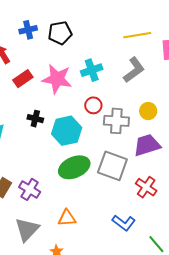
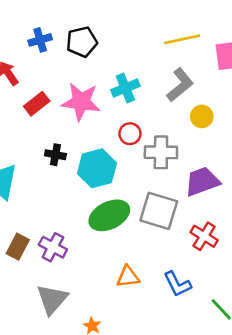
yellow circle: (148, 111) -> (202, 116), moved
orange triangle: (67, 218) -> (128, 277), moved
blue L-shape: (124, 223) -> (177, 284), turned 30

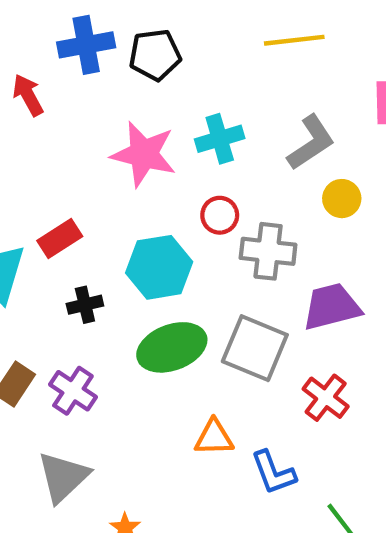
yellow line: (182, 39) -> (294, 40), moved
blue cross: (40, 40) -> (86, 45), size x1.4
red rectangle: (37, 104) -> (60, 238), moved
black cross: (55, 155) -> (85, 305), moved, turned -30
orange triangle: (128, 277) -> (214, 437), moved

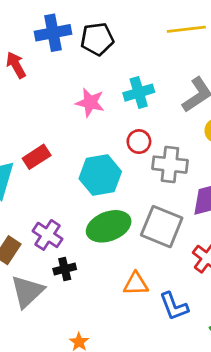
pink star: (144, 154) -> (90, 103), size x0.7
black cross: (85, 305) -> (65, 269), moved
purple cross: (73, 391) -> (47, 235), moved
gray triangle: (63, 477) -> (27, 291), moved

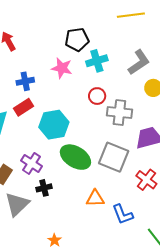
blue cross: (53, 33) -> (25, 81), moved, size x0.7
black pentagon: (97, 39) -> (77, 40), moved
cyan hexagon: (100, 175) -> (54, 125), moved
green ellipse: (109, 226) -> (75, 157), turned 52

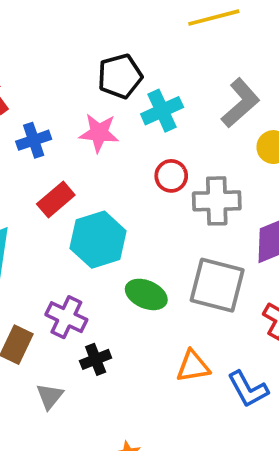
blue cross: (25, 81) -> (34, 140), moved
red rectangle: (23, 107) -> (56, 200), moved
green ellipse: (75, 157) -> (146, 294), size x0.7
gray triangle: (17, 204) -> (50, 396), size x0.6

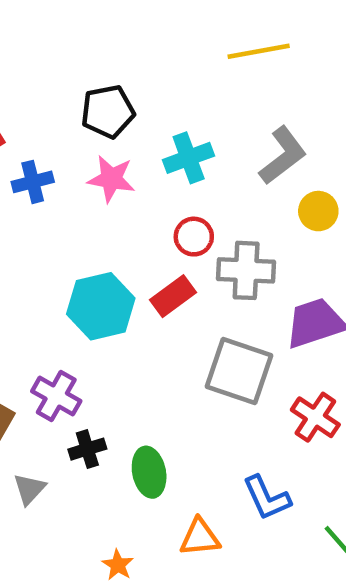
black pentagon: (120, 76) -> (108, 111), moved
red rectangle: (56, 200) -> (173, 296), moved
green ellipse: (146, 294) -> (149, 472), moved, turned 51
orange triangle: (193, 366) -> (200, 537), moved

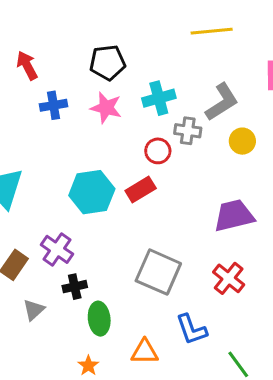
gray cross: (246, 270) -> (188, 131), moved, size x0.7
gray square: (239, 371) -> (158, 272), moved
green ellipse: (149, 472) -> (99, 319), moved

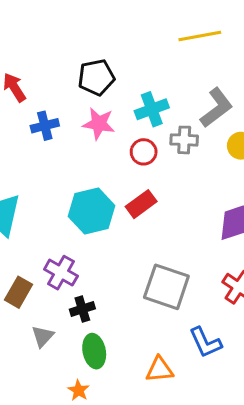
red circle: (158, 151) -> (144, 152), moved
green ellipse: (99, 319) -> (94, 351), moved
orange star: (88, 366) -> (78, 390), moved

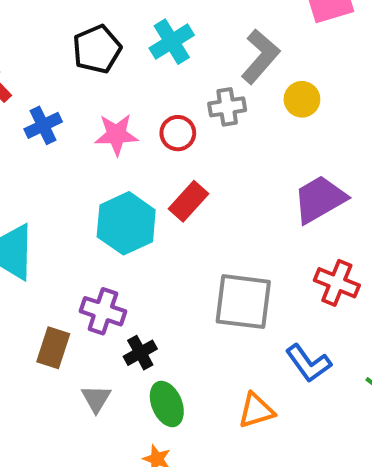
cyan cross: (152, 109) -> (172, 42), moved
pink star: (99, 124) -> (116, 134), moved

